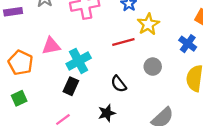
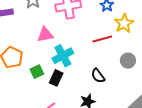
pink triangle: (51, 46) -> (45, 35), moved
green square: (19, 98) -> (37, 72), moved

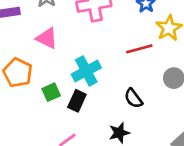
pink triangle: (45, 35) -> (47, 38), moved, turned 36

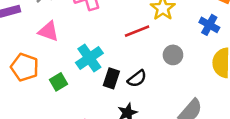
black semicircle: (133, 98) -> (137, 79), turned -84
black rectangle: (77, 101) -> (111, 78), moved

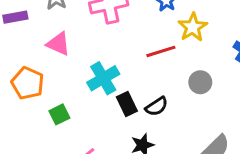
black rectangle: (111, 78) -> (127, 104), turned -48
green square: (59, 82) -> (59, 114), moved

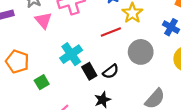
pink triangle: (58, 44) -> (43, 20), moved, turned 30
gray circle: (200, 82) -> (141, 52), size x1.5

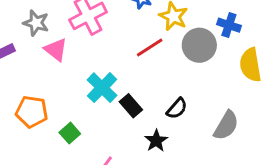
gray circle: (141, 52) -> (199, 45), moved
black semicircle: (111, 71) -> (177, 108), moved

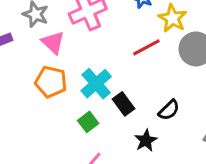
orange pentagon: (32, 112) -> (51, 82), moved
green square: (70, 133) -> (88, 122), moved

